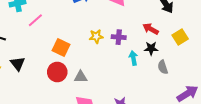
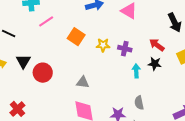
orange square: (61, 48) -> (76, 37), moved
gray semicircle: (163, 67) -> (139, 103), moved
red circle: (57, 72) -> (43, 73), moved

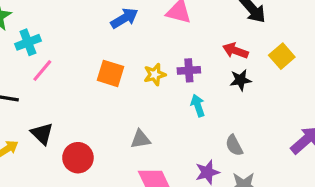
pink line: (46, 21) -> (42, 71), moved
cyan arrow: (136, 71) -> (198, 106), moved
red circle: (43, 73) -> (78, 158), moved

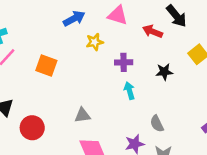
red arrow: (235, 51) -> (153, 31), moved
orange square: (110, 73) -> (46, 65), moved
yellow star: (155, 74) -> (95, 42), moved

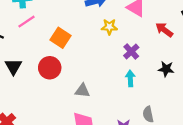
purple cross: (124, 62) -> (131, 52), turned 35
red circle: (32, 128) -> (50, 68), moved

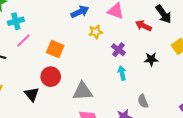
black triangle: (13, 67) -> (32, 94), moved
gray triangle: (82, 91) -> (83, 91), size x1.5

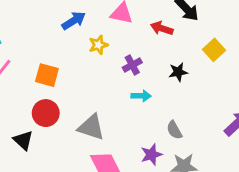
purple cross: (118, 50) -> (132, 65), turned 32
cyan arrow: (122, 73) -> (141, 96), turned 112
gray triangle: (83, 91) -> (91, 127), turned 30

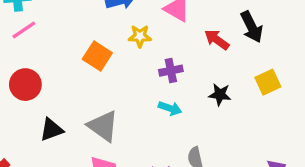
orange square: (47, 75) -> (97, 56), moved
red circle: (46, 113) -> (25, 85), moved
black triangle: (23, 140) -> (51, 130), moved, turned 40

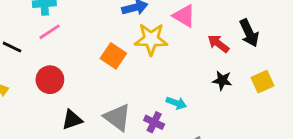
yellow star: (140, 36) -> (151, 39), size x1.6
purple cross: (171, 71) -> (154, 122), moved, turned 36
black star: (220, 95) -> (222, 80), moved

